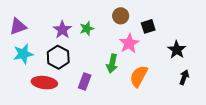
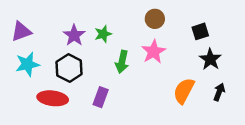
brown circle: (121, 16) -> (155, 19), moved
black square: (148, 26) -> (200, 31), moved
green arrow: (112, 64) -> (122, 62), moved
orange semicircle: (139, 76) -> (184, 91), moved

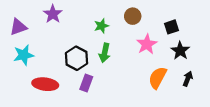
green star: (103, 34) -> (101, 26), moved
purple star: (74, 35) -> (53, 14), moved
pink star: (154, 52) -> (147, 44), moved
black hexagon: (69, 68) -> (77, 58), moved

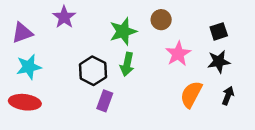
green star: (101, 26) -> (123, 31), size x1.5
black square: (172, 27) -> (219, 31), moved
black star: (180, 51) -> (219, 62), turned 30
red ellipse: (45, 84) -> (25, 102), moved

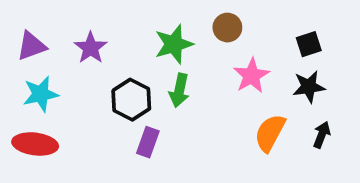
purple star: (64, 17) -> (91, 48), moved

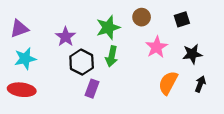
black square: (309, 44) -> (182, 19), moved
purple star: (91, 48) -> (65, 37), moved

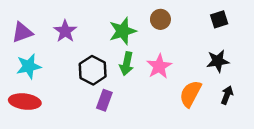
black square: (182, 19) -> (219, 19), moved
purple star: (65, 37) -> (65, 31), moved
pink star: (157, 47) -> (159, 66), moved

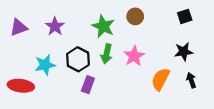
green star: (123, 31) -> (103, 26), turned -30
cyan star: (29, 66) -> (45, 65), moved
black arrow: (227, 95) -> (191, 80), turned -40

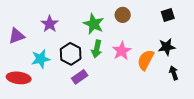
purple triangle: (19, 27) -> (17, 36), moved
orange semicircle: (160, 79) -> (146, 60), moved
purple rectangle: (88, 85) -> (80, 77), turned 35

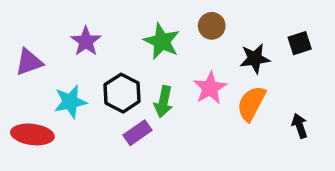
black square: (168, 15) -> (300, 43), moved
black star: (167, 47) -> (255, 59), moved
green arrow: (97, 49) -> (163, 102), moved

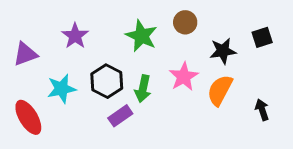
red ellipse: (32, 134) -> (28, 117), turned 52

